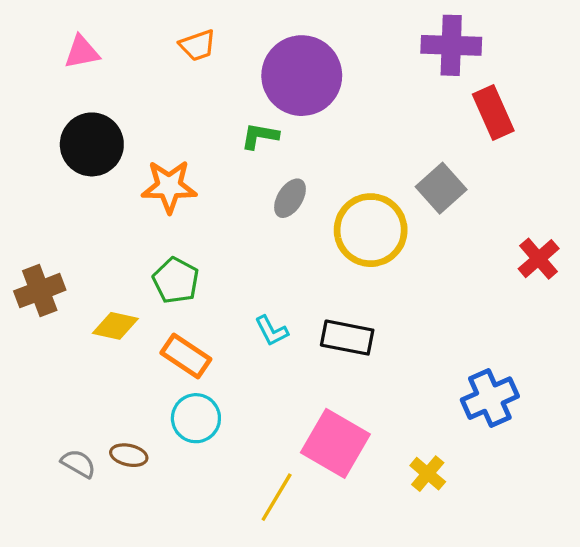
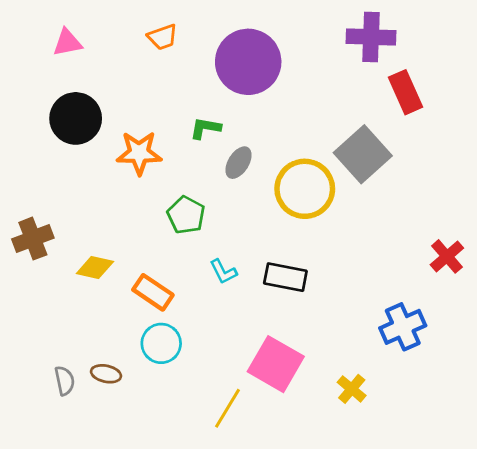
green L-shape: (260, 136) -> (205, 128), moved
gray square: (441, 188) -> (363, 154), size x1.4
red cross: (539, 259) -> (447, 256), moved
green pentagon: (176, 280) -> (186, 215), moved
gray semicircle: (78, 464) -> (65, 381), turned 48

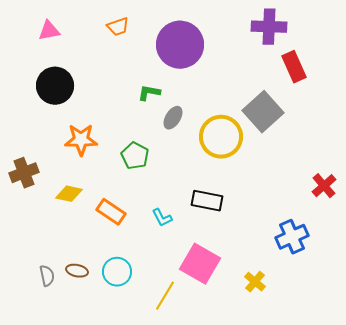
orange star: (139, 153) -> (81, 140), moved
cyan L-shape: (223, 272) -> (162, 218), moved
cyan circle: (161, 343) -> (117, 272), moved

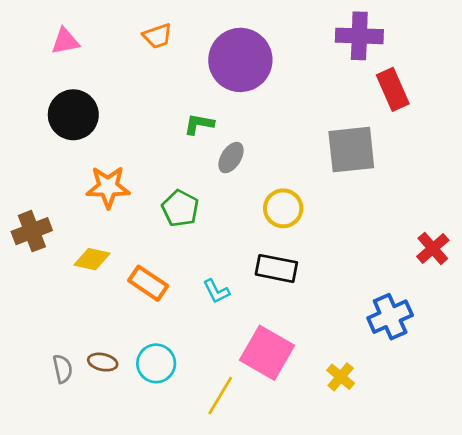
gray square: (263, 112) -> (351, 150), turned 36
yellow circle: (221, 137) -> (283, 208), moved, size x0.7

